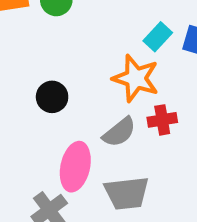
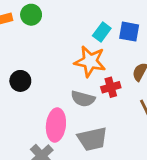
black circle: (52, 97) -> (20, 81), moved
gray semicircle: (119, 132) -> (83, 99), turned 60

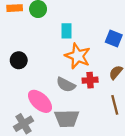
cyan rectangle: (102, 32) -> (66, 31), moved, turned -48
pink ellipse: (56, 125) -> (40, 101), turned -65

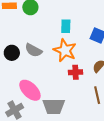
cyan rectangle: (66, 31) -> (66, 26), moved
gray semicircle: (66, 85) -> (33, 50), moved

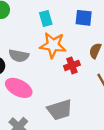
pink ellipse: (30, 90) -> (19, 88), moved

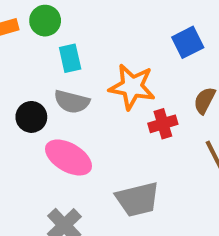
blue square: (84, 18) -> (188, 42), turned -36
cyan rectangle: (46, 19) -> (70, 58), moved

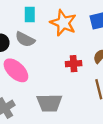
orange star: (132, 87) -> (63, 23), moved

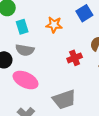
orange star: (63, 23) -> (54, 25), size x0.7

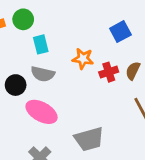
orange star: (54, 25) -> (83, 59), moved
red cross: (75, 58) -> (109, 72), moved

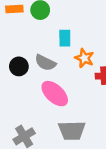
cyan rectangle: (41, 44) -> (65, 38), moved
pink ellipse: (42, 112) -> (55, 94), moved

